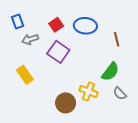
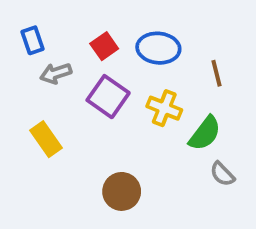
yellow cross: (89, 91) -> (164, 108), moved

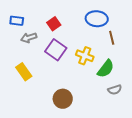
blue rectangle: (33, 40) -> (17, 21), turned -64
blue ellipse: (158, 48) -> (97, 19), moved
gray semicircle: (222, 174) -> (115, 90), turned -64

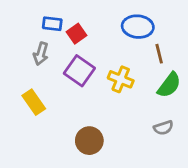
blue rectangle: (17, 21) -> (52, 24), moved
gray arrow: (29, 38) -> (41, 54), turned -56
green semicircle: (106, 69) -> (169, 85), moved

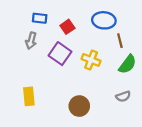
red square: (76, 34) -> (67, 27), moved
yellow rectangle: (34, 102) -> (29, 96), moved, turned 30
brown circle: (89, 141) -> (79, 106), moved

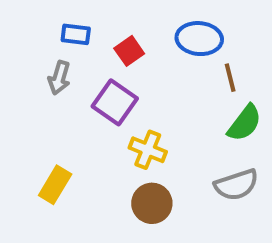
yellow cross: (91, 60) -> (148, 150), moved
yellow rectangle: (29, 96) -> (55, 185), turned 36
gray semicircle: (123, 96) -> (236, 185), size x1.5

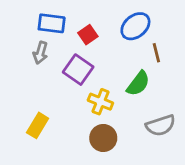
blue rectangle: (76, 34) -> (52, 23), size x1.4
blue ellipse: (199, 39) -> (135, 26), turned -44
green semicircle: (245, 123) -> (138, 84), moved

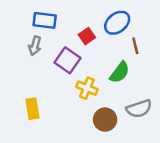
red square: (88, 35) -> (87, 36), moved
yellow rectangle: (38, 125) -> (32, 109), turned -40
brown circle: (103, 138) -> (105, 120), moved

